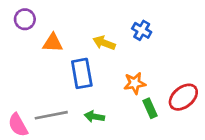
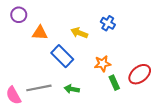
blue rectangle: (82, 73) -> (62, 56), turned -35

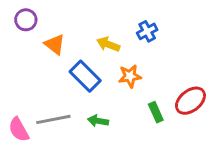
blue cross: (108, 23) -> (147, 31), turned 32
orange triangle: (40, 33) -> (55, 44), turned 35
orange star: (103, 64) -> (130, 76), moved

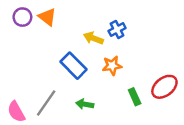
blue cross: (147, 31) -> (117, 29), moved
orange triangle: (55, 44) -> (47, 17), moved
gray line: (53, 119) -> (46, 103), turned -44

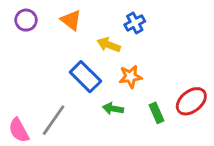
orange triangle: (47, 17) -> (71, 20), moved
blue cross: (117, 29) -> (135, 23), moved
green arrow: (85, 104) -> (113, 109), moved

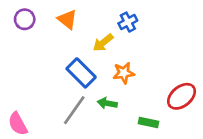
yellow arrow: (109, 45) -> (103, 43), turned -60
green rectangle: (157, 113) -> (148, 122), moved, turned -54
gray line: (54, 120) -> (74, 110), moved

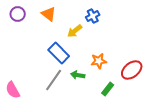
orange star: (124, 73) -> (99, 61), moved
green rectangle: (148, 122) -> (108, 89), turned -64

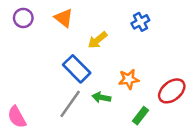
blue cross: (93, 16) -> (140, 22), moved

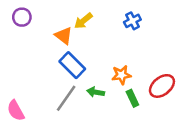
orange triangle: (64, 18) -> (64, 36), moved
yellow arrow: (97, 40) -> (83, 21), moved
green rectangle: (140, 116) -> (132, 98), moved, turned -63

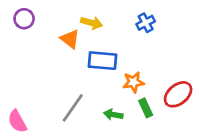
yellow arrow: (83, 21) -> (92, 23), turned -126
blue rectangle: (72, 65) -> (102, 61), moved, turned -40
green arrow: (96, 92) -> (113, 115), moved

